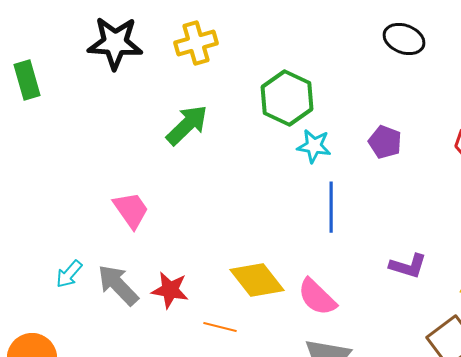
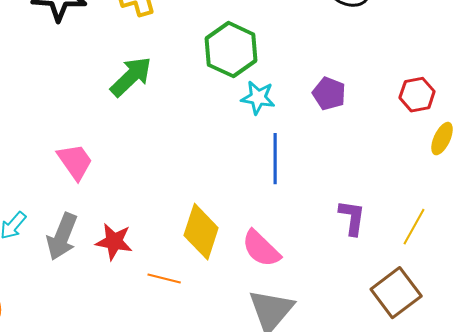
purple L-shape: (408, 266) -> (352, 218), turned -99
yellow diamond: (257, 280) -> (201, 232), turned 56
gray arrow: (118, 285) -> (62, 237), turned -114

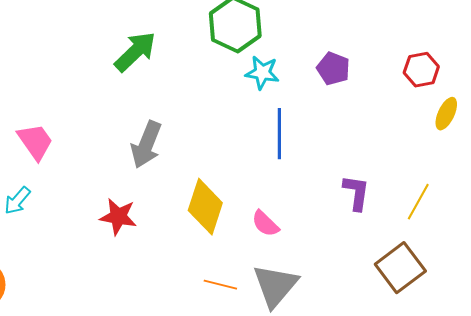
pink trapezoid: (75, 162) -> (35, 142), moved
gray arrow: (62, 237) -> (146, 145), moved
pink semicircle: (261, 249) -> (265, 224), size x0.7
orange line: (164, 279) -> (220, 285), moved

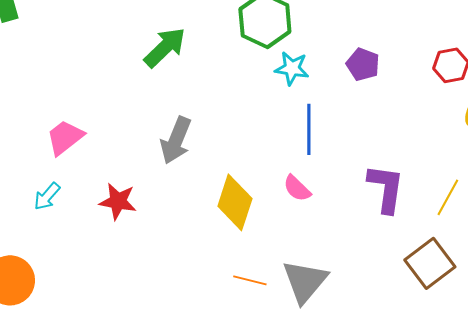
pink trapezoid: (35, 142) -> (65, 137), turned -93
purple L-shape: (356, 193) -> (386, 188), size x1.4
red star: (118, 217) -> (118, 201), moved
pink semicircle: (265, 224) -> (297, 188), moved

